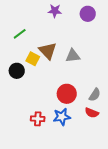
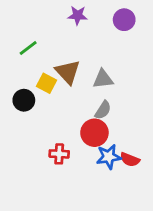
gray semicircle: (95, 95) -> (103, 110), moved
blue star: (62, 117) -> (109, 157), moved
red cross: (38, 119) -> (59, 154), moved

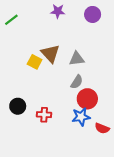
green line: (28, 48) -> (11, 20), moved
black circle: (24, 100) -> (18, 106), moved
red circle: (94, 133) -> (87, 99), moved
red semicircle: (130, 160) -> (102, 128), moved

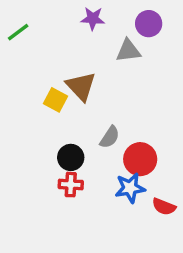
gray triangle: (77, 59) -> (128, 51), moved
gray semicircle: (77, 82) -> (110, 137), moved
black circle: (18, 106) -> (71, 157), moved

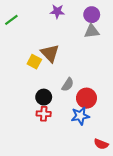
gray triangle: (128, 51) -> (92, 31), moved
red semicircle: (164, 207) -> (101, 144), moved

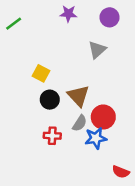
gray triangle: (92, 31) -> (97, 50), moved, turned -35
brown triangle: (50, 53) -> (78, 96), moved
gray semicircle: (68, 85) -> (80, 123), moved
black circle: (44, 97) -> (50, 100), moved

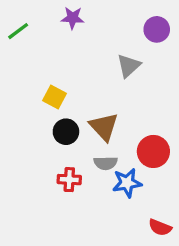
purple star: (68, 14) -> (73, 18), moved
purple circle: (110, 17) -> (157, 29), moved
red circle: (103, 117) -> (153, 151), moved
gray semicircle: (80, 123) -> (106, 163), turned 56

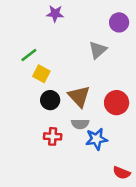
green line: (18, 31) -> (29, 55), moved
red circle: (153, 151) -> (117, 103), moved

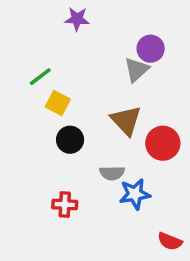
purple circle: (119, 22) -> (151, 49), moved
brown triangle: (79, 96) -> (126, 120), moved
red cross: (53, 136) -> (65, 205), moved

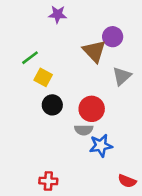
gray triangle: (137, 70) -> (122, 76), moved
brown triangle: (126, 120) -> (94, 51), moved
red circle: (163, 143) -> (92, 109), moved
red cross: (65, 205) -> (48, 181), moved

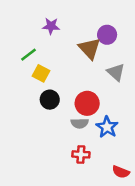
purple star: (58, 14) -> (51, 26), moved
gray triangle: (122, 76) -> (116, 72), turned -36
blue star: (101, 146) -> (107, 127), moved, turned -30
red cross: (48, 181) -> (81, 154), moved

